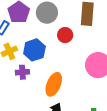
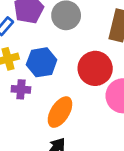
red circle: (65, 35) -> (95, 68), moved, size x1.6

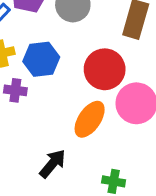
orange ellipse: (60, 112) -> (90, 119), moved

